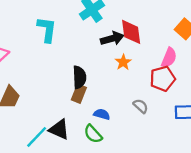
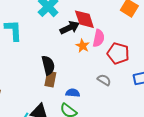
pink semicircle: (169, 58) -> (99, 38), moved
red pentagon: (163, 79) -> (118, 53), turned -30

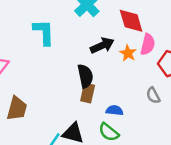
black arrow: (70, 28) -> (102, 45), moved
gray semicircle: (104, 80) -> (153, 95), turned -152

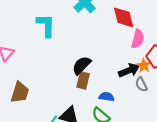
black arrow: (102, 45) -> (129, 70), moved
orange star: (128, 53) -> (144, 66), moved
black semicircle: (85, 76) -> (82, 65), turned -126

